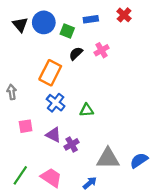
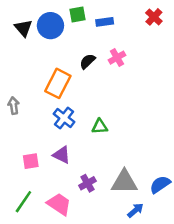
red cross: (124, 15) -> (154, 17), moved
green square: (67, 31) -> (78, 15), moved, turned -32
pink square: (26, 126) -> (31, 161), moved
purple cross: (72, 144) -> (87, 183), moved
blue arrow: (90, 183) -> (135, 210), moved

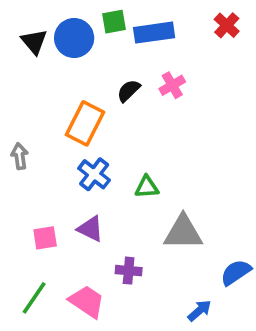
blue rectangle: (105, 22) -> (154, 33), size x1.5
gray triangle: (124, 182) -> (183, 232), moved
purple cross: (87, 183) -> (129, 271), turned 35

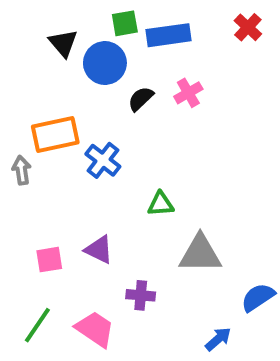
blue circle: (74, 38) -> (105, 63), moved
black triangle: (34, 42) -> (63, 43), moved
orange rectangle: (85, 123) -> (55, 134), moved, turned 51
blue cross: (94, 174) -> (103, 160), moved

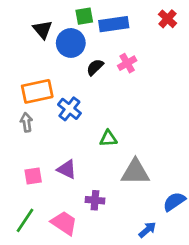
gray arrow: (22, 170) -> (26, 122), moved

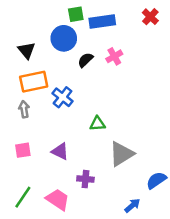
black triangle: (43, 30) -> (26, 50), moved
gray triangle: (135, 172) -> (121, 154), turned -32
pink square: (33, 176) -> (23, 150), moved

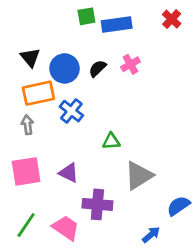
blue circle: (64, 38) -> (65, 68), moved
pink square: (23, 150) -> (26, 171), size x1.6
purple cross: (85, 179) -> (97, 204), size x1.5

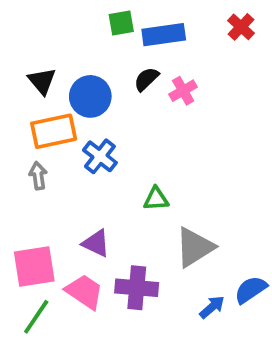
black semicircle: (97, 68) -> (146, 79), moved
pink square: (26, 171) -> (34, 266), moved
pink trapezoid: (66, 228) -> (84, 292), moved
blue arrow: (151, 235) -> (212, 307), moved

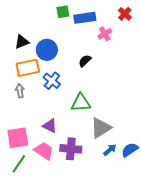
black semicircle: (146, 79) -> (85, 61), moved
black triangle: (42, 81) -> (22, 42), turned 49
pink cross: (183, 91) -> (105, 34), moved
green triangle: (156, 199) -> (81, 103), size x1.5
blue arrow: (212, 307) -> (110, 150), moved

